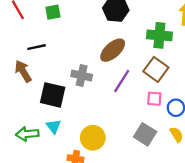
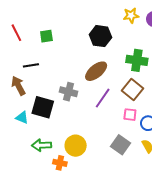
cyan triangle: (54, 126) -> (22, 118), moved, turned -32
green arrow: (27, 134) -> (42, 145), moved

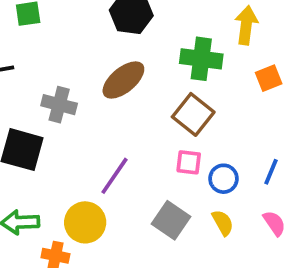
gray cross: (68, 92) -> (59, 105), moved
purple line: (103, 98) -> (114, 176), moved

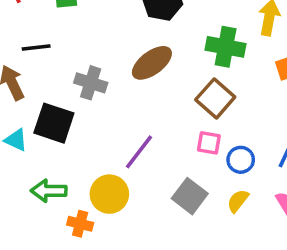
yellow semicircle: (223, 223) -> (238, 201), turned -115

